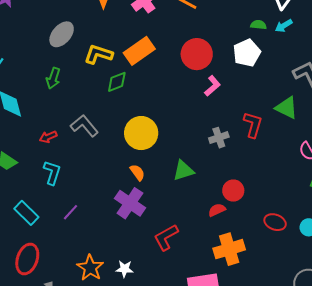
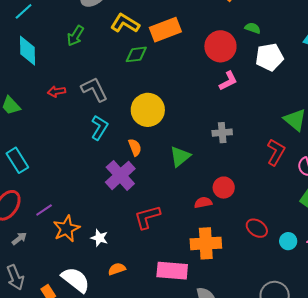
green semicircle: (258, 25) -> (253, 28), moved
red L-shape: (253, 125) -> (276, 152), moved
green triangle: (183, 171) -> (180, 156), turned -35
cyan L-shape: (52, 173) -> (99, 128), moved
purple line: (71, 212) -> (44, 210), moved

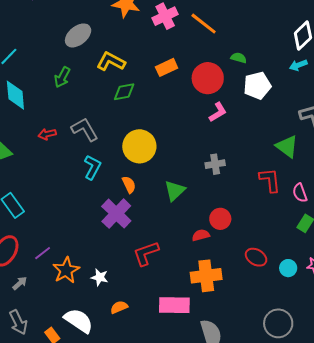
orange rectangle: (165, 30) -> (167, 67), moved, size x0.7
red L-shape: (276, 152) -> (270, 180), turned -32

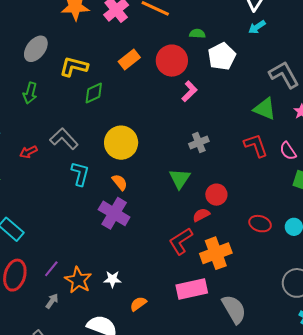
green triangle: (175, 191) -> (180, 179), moved
red L-shape: (146, 253) -> (181, 241), moved
gray arrow: (20, 283) -> (52, 301), moved

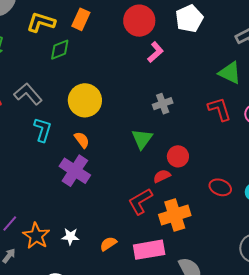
orange rectangle: (129, 60) -> (81, 19), moved, turned -30
orange semicircle: (138, 304) -> (108, 244), moved

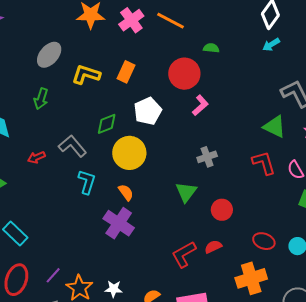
white pentagon: (189, 19) -> (148, 111), moved
green diamond: (60, 50) -> (107, 124), moved
red semicircle: (162, 176) -> (213, 247), moved
orange cross: (175, 215) -> (251, 278), moved

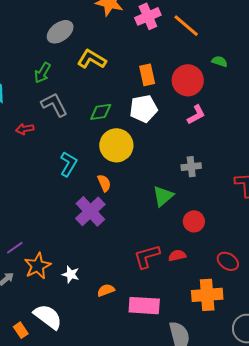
orange rectangle: (126, 72) -> (147, 75), moved, turned -50
gray L-shape: (72, 146) -> (54, 105), moved

